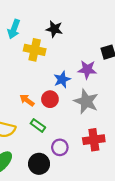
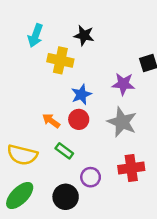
blue star: (62, 79) -> (81, 94), moved

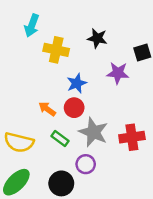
black star: (84, 35) -> (97, 38), moved
gray star: (122, 122) -> (93, 132), moved
red cross: (131, 168) -> (132, 137), moved

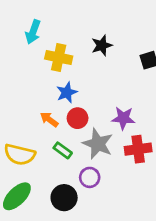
black star: (97, 38) -> (102, 45), turned -30
purple star: (118, 73) -> (123, 118), moved
blue star: (77, 83) -> (67, 93), moved

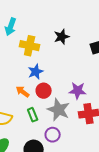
green rectangle: (63, 150) -> (33, 115), turned 32

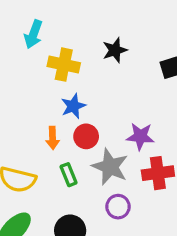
orange arrow: (23, 92) -> (53, 138), turned -128
purple circle: (53, 135) -> (118, 207), moved

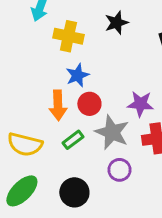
orange arrow: (53, 138) -> (58, 105), size x1.4
green rectangle: (69, 175) -> (73, 140), turned 75

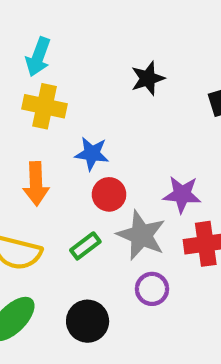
yellow cross: (68, 36) -> (45, 106), moved
blue star: (77, 75) -> (92, 154), turned 30
orange arrow: (58, 105) -> (36, 184), moved

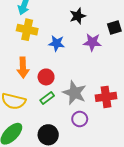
blue star: (92, 154) -> (57, 43), moved
red circle: (109, 194) -> (46, 77), moved
purple star: (182, 194) -> (92, 42), moved

